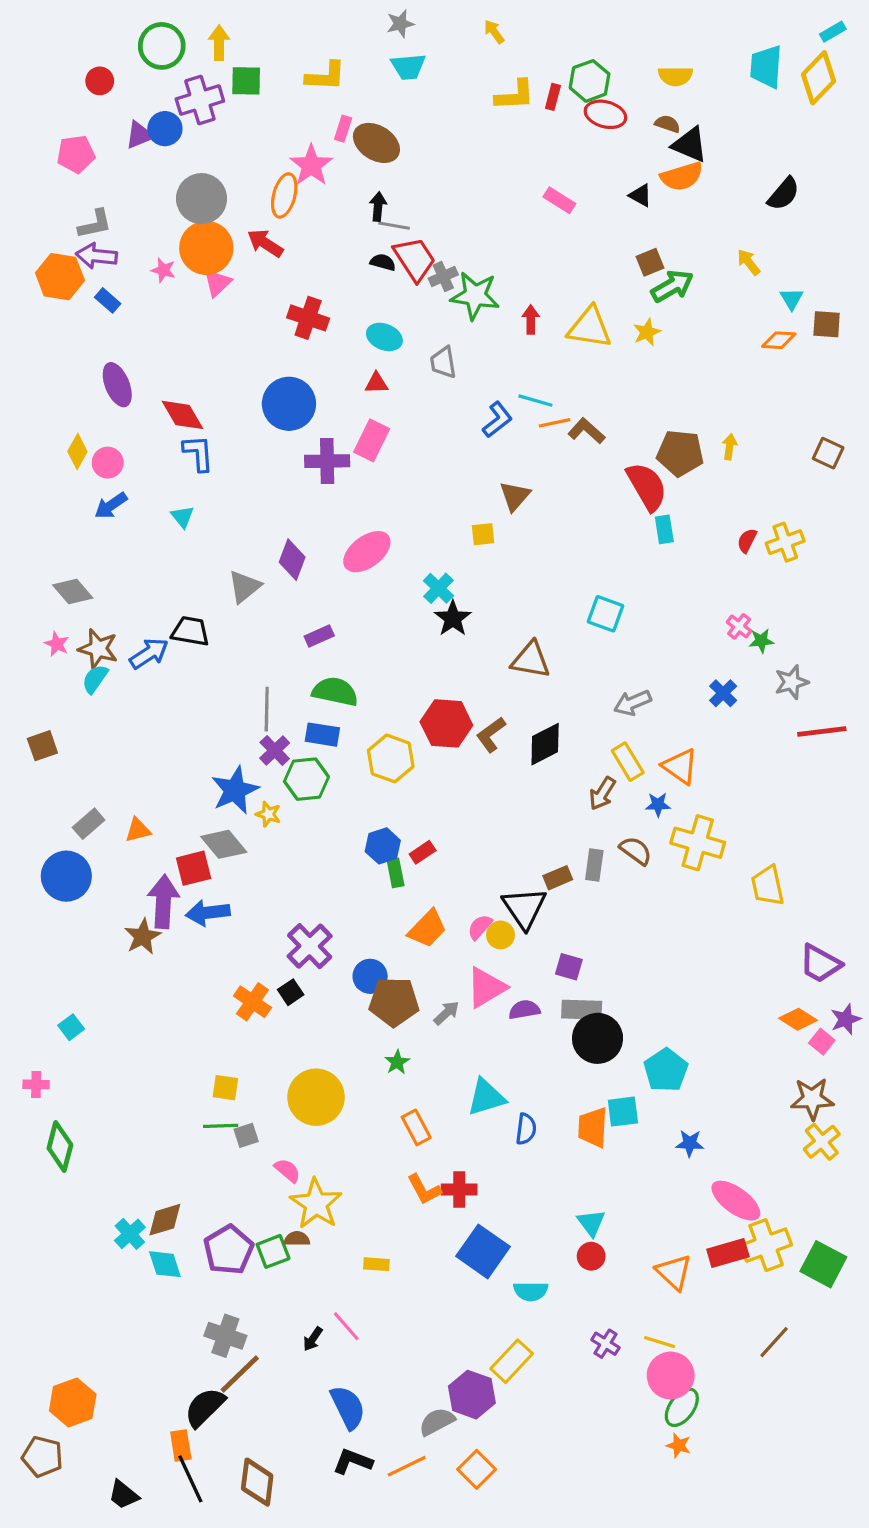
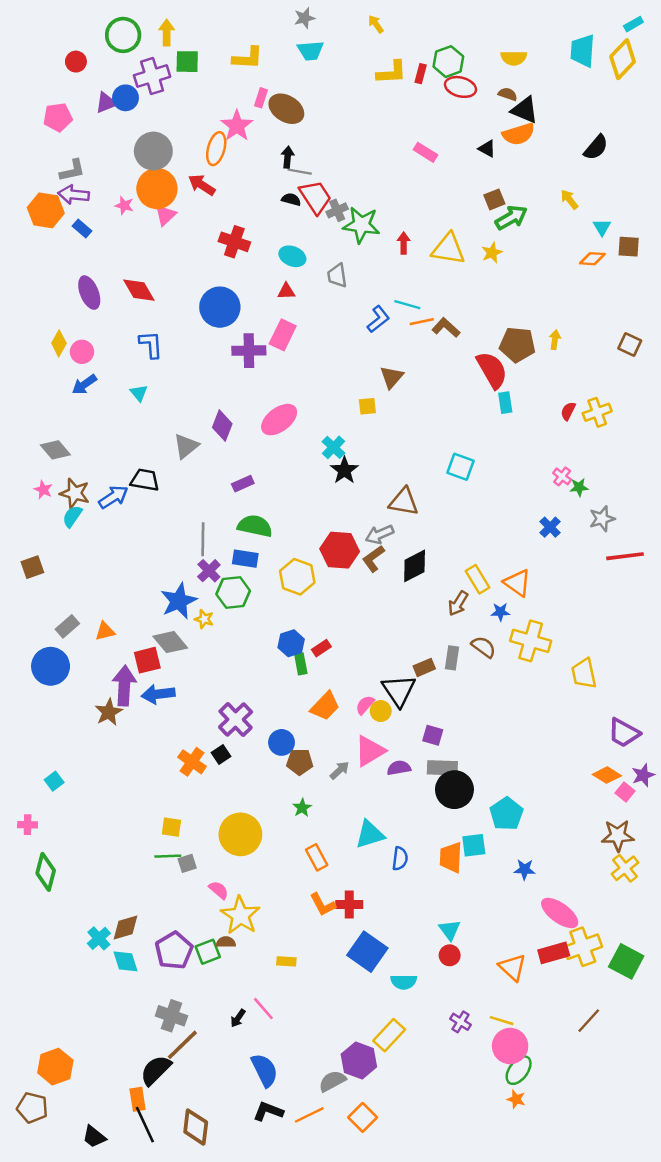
red diamond: (182, 415) -> (139, 290), moved
gray arrow: (633, 703) -> (379, 534), moved
brown pentagon: (394, 1002) -> (300, 762), size x0.7

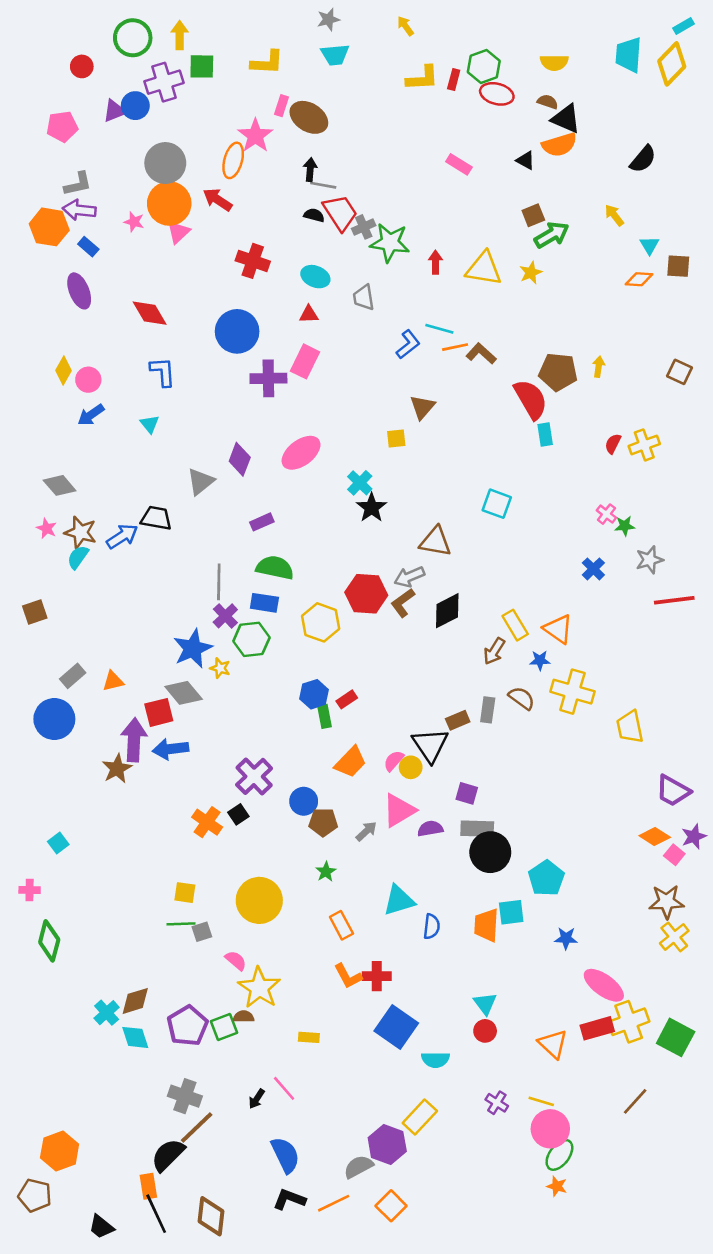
purple ellipse: (89, 293) -> (79, 291), moved

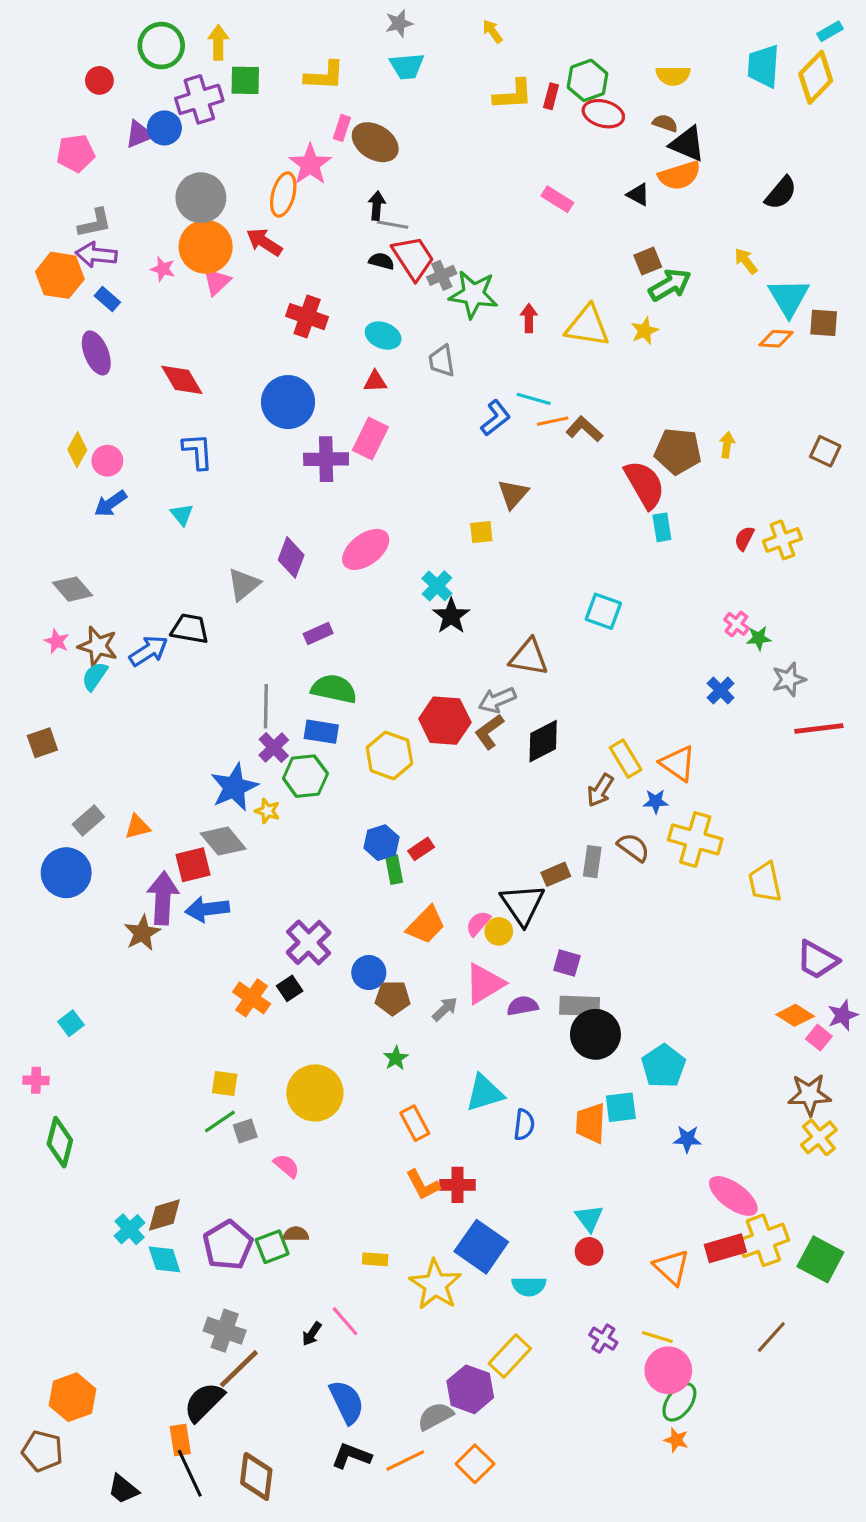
cyan triangle: (649, 245) -> (789, 298), size x1.8
green line: (181, 924) -> (220, 1121), turned -32
yellow star: (259, 988) -> (435, 1285), moved

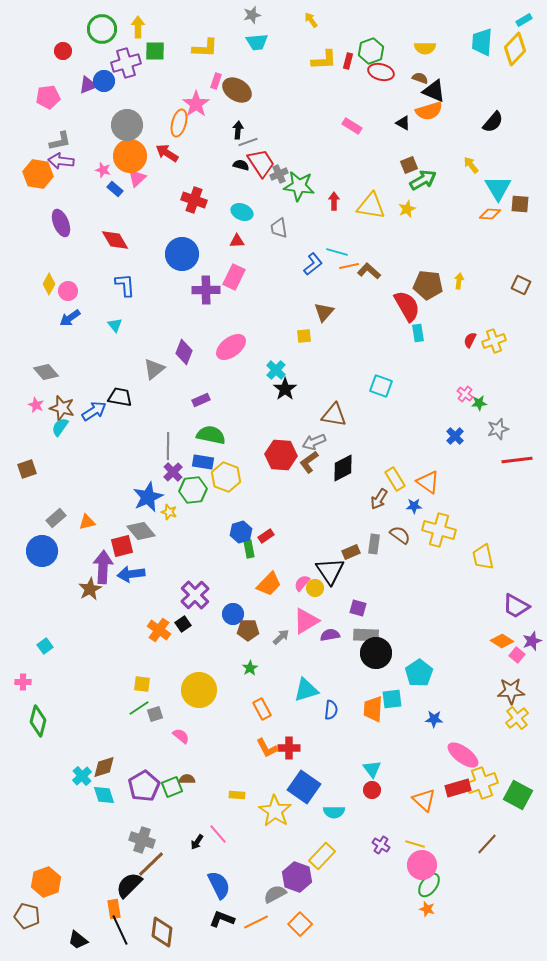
gray line: (393, 225) -> (248, 142), turned -30
blue rectangle: (107, 299) -> (115, 189), moved
yellow hexagon: (389, 755) -> (226, 477), moved

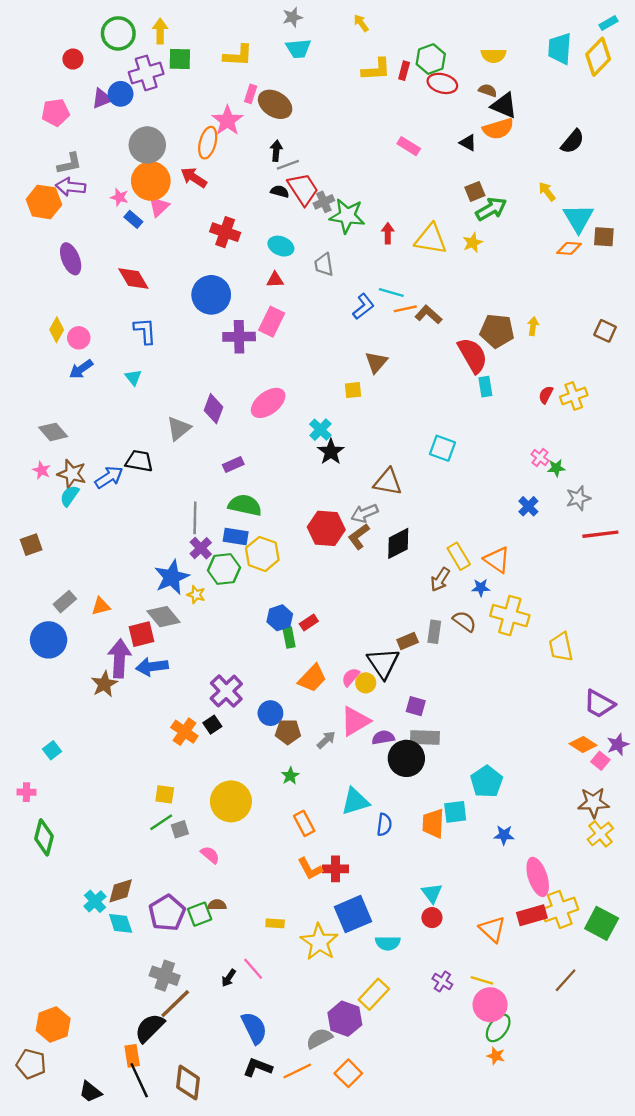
black circle: (376, 653) -> (406, 758), moved
pink ellipse: (463, 755) -> (538, 877), turned 36
blue square: (304, 787) -> (353, 914), turned 32

